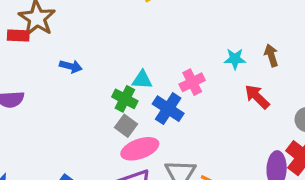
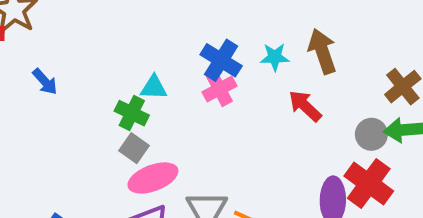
brown arrow: (271, 55) -> (322, 51), size x1.5
blue arrow: (71, 66) -> (45, 82), moved, turned 35
blue cross: (168, 109) -> (221, 60), moved

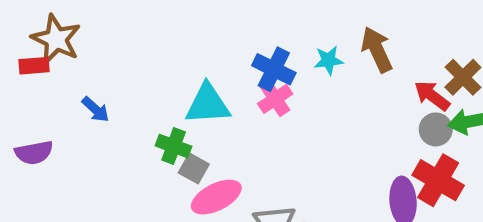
cyan triangle: (154, 87) -> (208, 104), size x1.6
red arrow: (305, 106) -> (432, 96), moved
green cross: (132, 113) -> (174, 146), moved

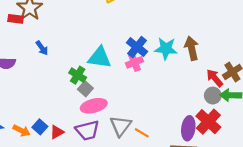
cyan star: (329, 60) -> (166, 49), size x1.5

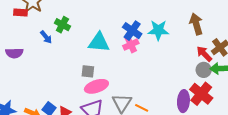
brown arrow: (192, 48) -> (196, 24), moved
green cross: (78, 75) -> (62, 25), moved
gray square: (85, 89) -> (88, 71), turned -32

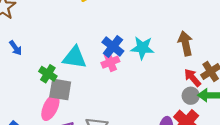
green cross: (62, 25) -> (48, 74), moved
gray square: (88, 71) -> (60, 89), size x1.5
pink ellipse: (96, 86) -> (50, 107), moved, turned -50

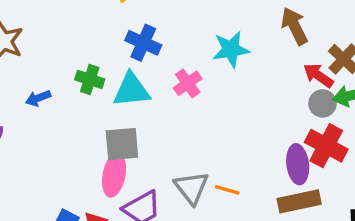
blue cross: (113, 47) -> (143, 43), moved
blue arrow: (15, 48) -> (38, 98), turned 119
green cross: (48, 74) -> (90, 79), moved

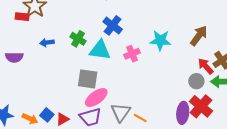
brown arrow: (294, 26) -> (199, 36), turned 50
gray circle: (323, 103) -> (196, 81), moved
pink ellipse: (114, 175) -> (96, 98), moved, turned 30

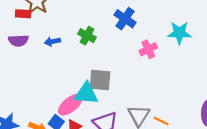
cyan triangle: (100, 50) -> (86, 94), moved
purple semicircle: (14, 57) -> (18, 41), moved
pink ellipse: (96, 98) -> (70, 105), moved

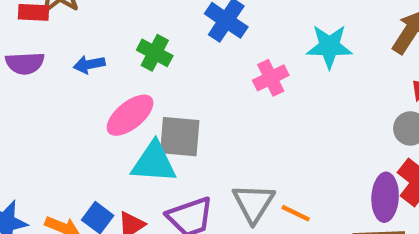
pink ellipse: (70, 105) -> (130, 115), moved

